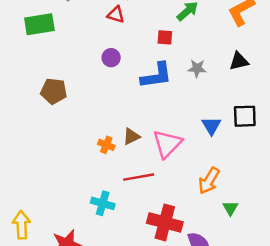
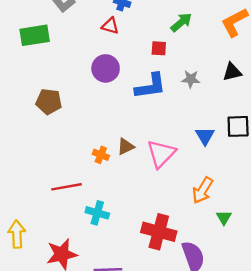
purple circle: (111, 58) -> (106, 68), size x1.5
red line: (139, 177) -> (67, 187), moved

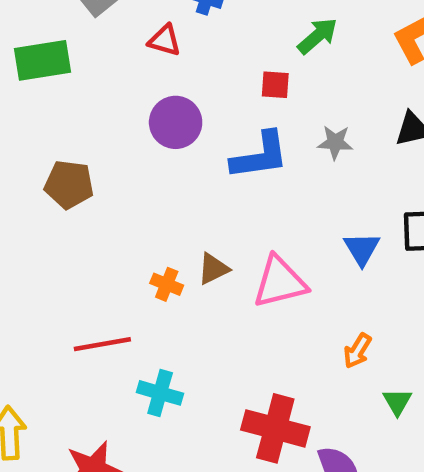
red triangle: (110, 26) -> (164, 40), moved
pink triangle: (161, 154) -> (280, 282), turned 32
orange arrow: (203, 190) -> (357, 351), size x0.7

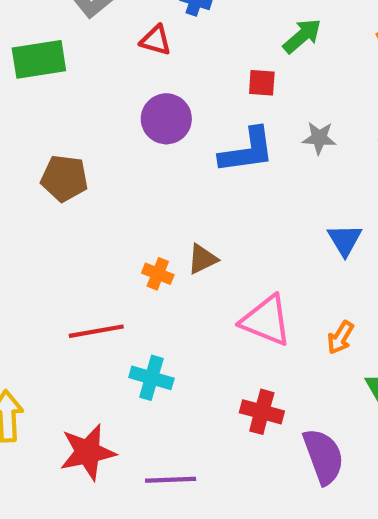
pink triangle: (280, 282) -> (266, 321), moved, turned 36
red cross: (275, 428) -> (262, 412), size x0.7

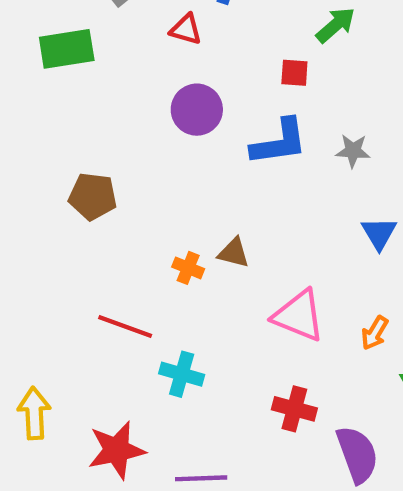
gray star: (319, 138) -> (353, 151), moved
brown pentagon: (64, 178) -> (93, 196), moved
brown triangle: (202, 259) -> (234, 253), turned 40
red line: (96, 331) -> (125, 326), turned 30

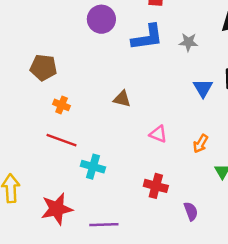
orange cross: (188, 268) -> (62, 105), moved
pink triangle: (299, 316) -> (158, 134), size x0.6
purple semicircle: (357, 454) -> (191, 211), size x0.6

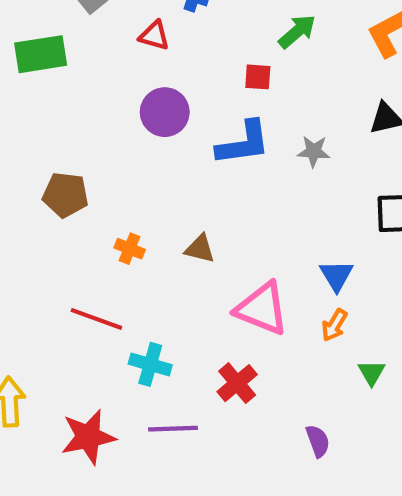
blue triangle: (203, 88) -> (336, 276), moved
orange cross: (62, 105) -> (130, 249), moved
pink triangle: (158, 134) -> (262, 309), size x1.8
red cross: (156, 186) -> (237, 383), moved, turned 35
purple line: (104, 225) -> (173, 429), moved

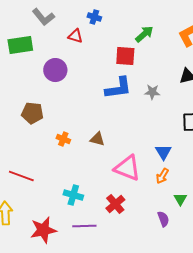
red square: (258, 77) -> (125, 56), size x1.5
purple circle: (165, 112) -> (55, 70), moved
red line: (96, 319) -> (21, 176), moved
purple semicircle: (318, 441) -> (163, 219), moved

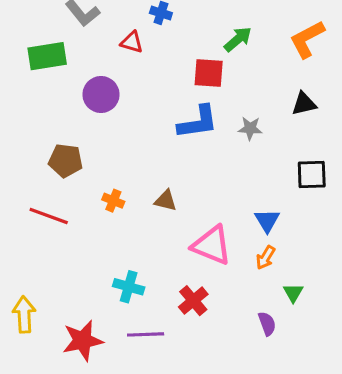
red line: (21, 176) -> (49, 216), moved

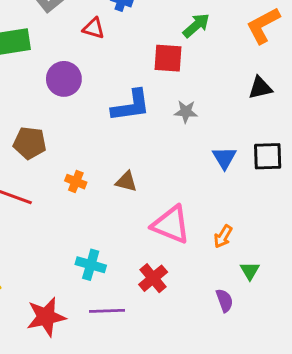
blue L-shape: (198, 122) -> (131, 106), moved
gray star: (250, 128) -> (186, 112), moved
blue triangle: (267, 221) -> (224, 158), moved

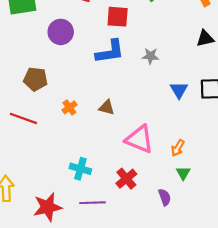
red square: (168, 58) -> (118, 17), moved
orange cross: (76, 182) -> (69, 107), turned 32
green triangle: (250, 271) -> (183, 173), moved
purple semicircle: (224, 300) -> (165, 197), moved

